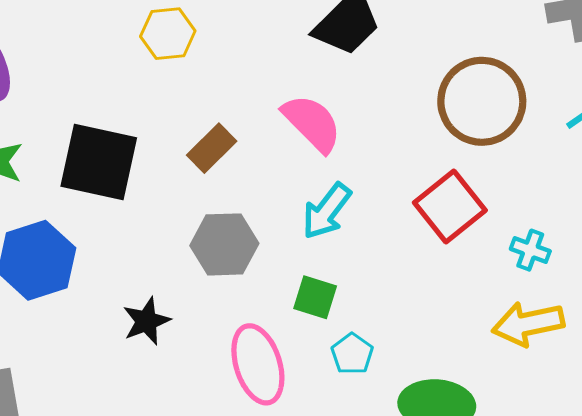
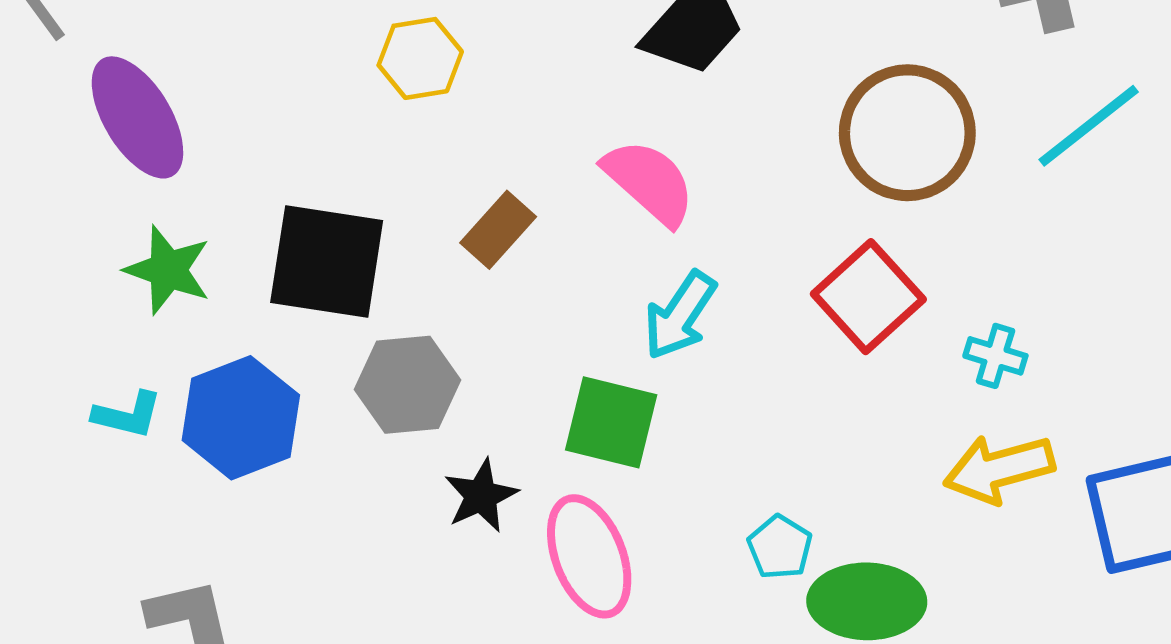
gray hexagon: (224, 244) -> (408, 385), moved
green square: (315, 297) -> (611, 422), moved, size x1.4
black star: (146, 321) -> (481, 496), moved
cyan pentagon: (352, 354) -> (780, 547), moved

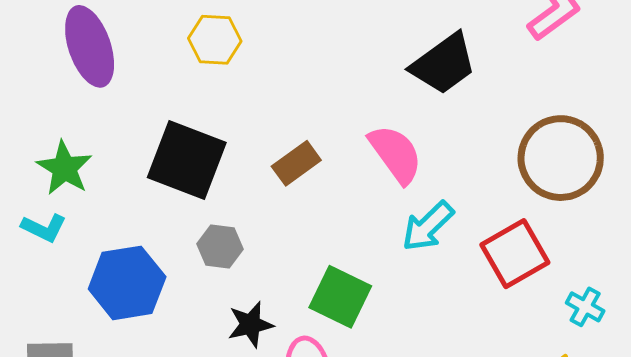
yellow hexagon: (420, 58) -> (215, 40), moved
green star: (168, 270) -> (64, 168), moved
cyan arrow: (680, 315) -> (428, 226), moved
gray hexagon: (408, 385) -> (220, 246), size x0.7
blue hexagon: (241, 418) -> (127, 283), moved

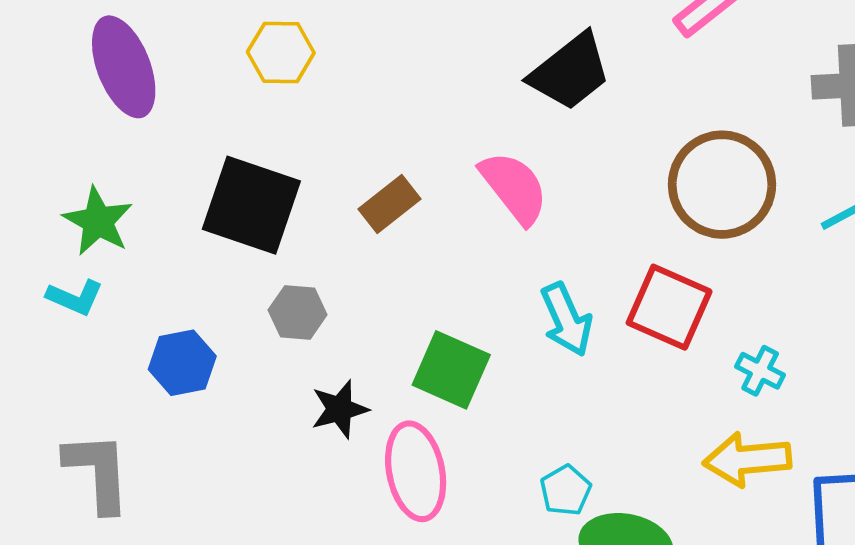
cyan arrow: (428, 226) -> (566, 319), moved, turned -68
red square: (515, 254) -> (669, 307), turned -34
blue hexagon: (127, 283) -> (182, 363), size x0.7

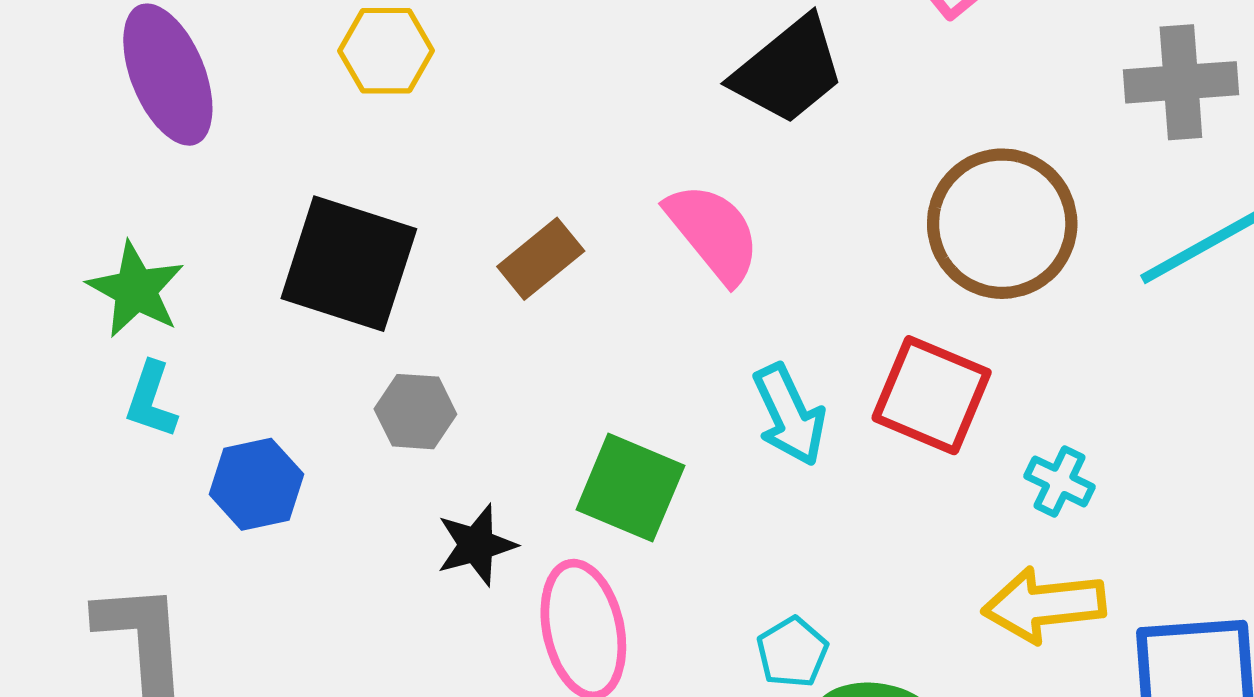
cyan L-shape: (75, 297) -> (151, 400), moved, turned 86

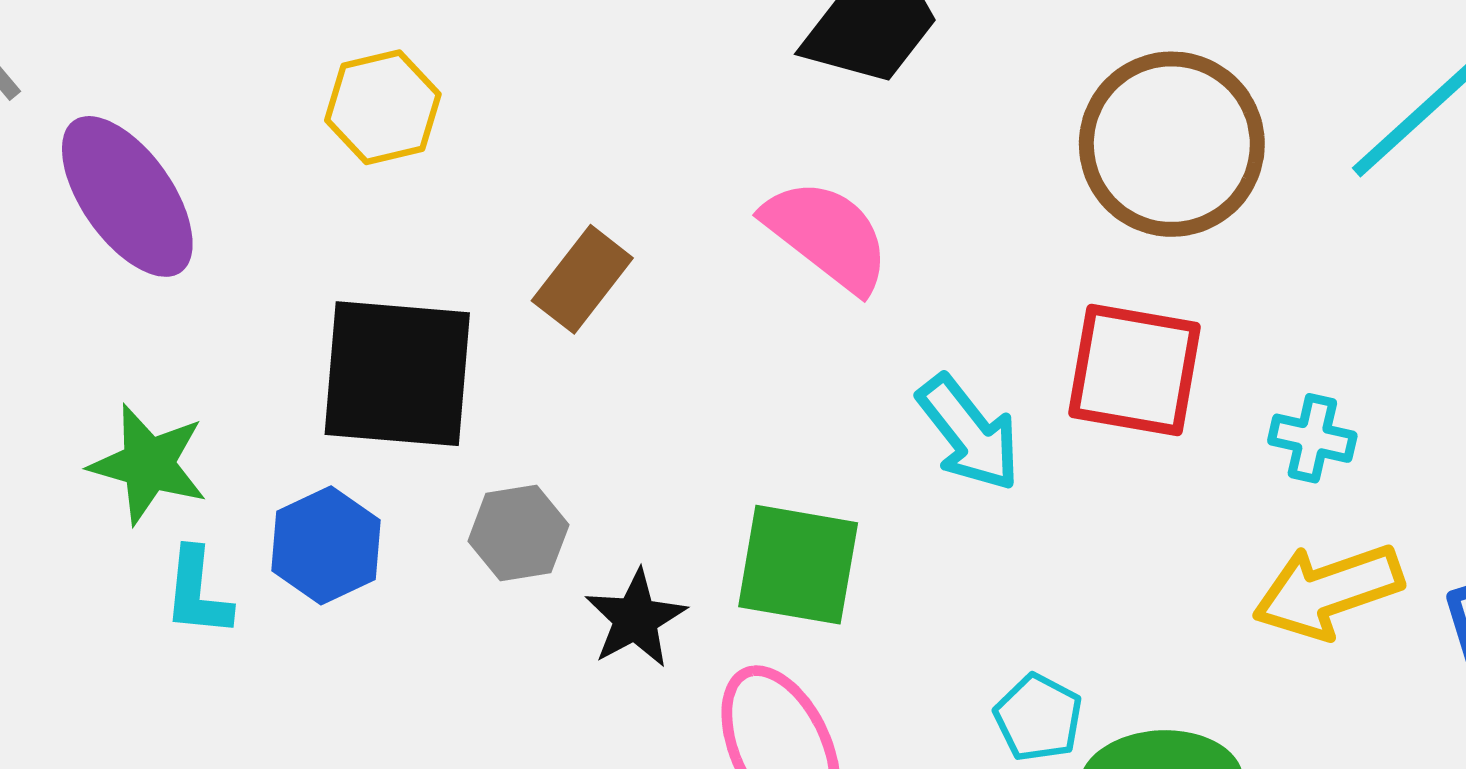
brown rectangle: (541, 259) -> (582, 279), moved
blue hexagon: (256, 484) -> (326, 545), moved
black star: (476, 545) -> (636, 619), moved

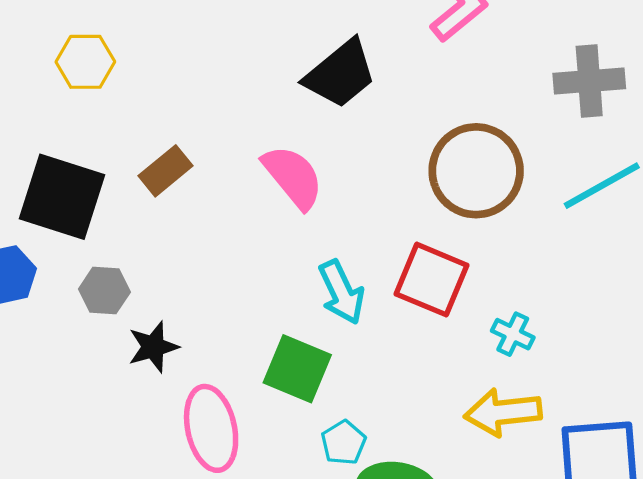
green square: (798, 565) -> (297, 369), moved

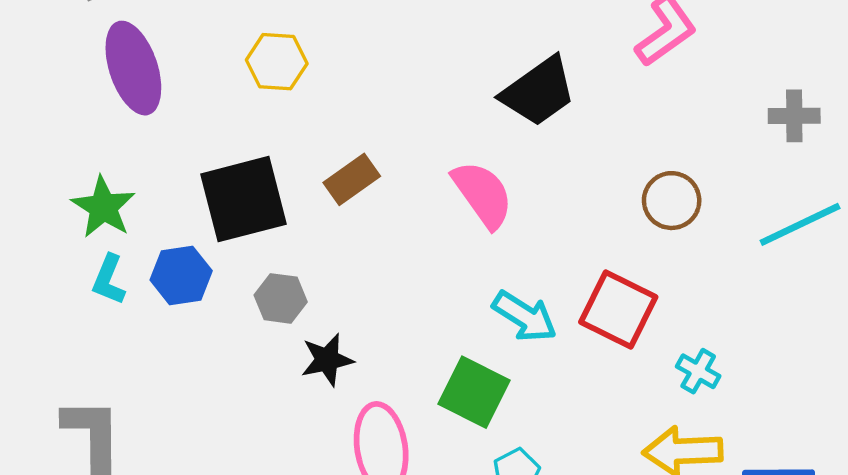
gray cross: (589, 81) -> (794, 116), size x0.7
brown circle: (476, 171) -> (672, 201), size x0.6
black square: (62, 197) -> (243, 199), turned -36
cyan arrow: (341, 292) -> (525, 316), turned -36

